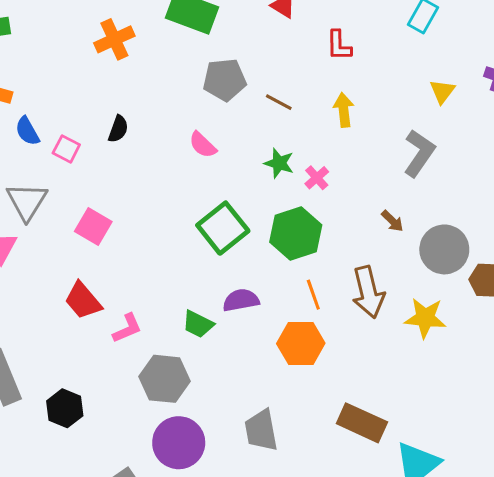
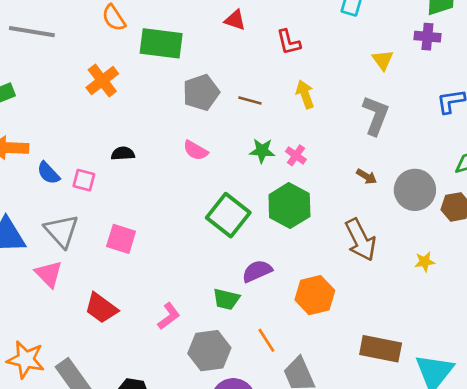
black semicircle: (118, 129) -> (123, 154), turned -100
orange line: (313, 295) -> (266, 340), moved
red trapezoid: (83, 301) -> (101, 308), moved
yellow star: (425, 318) -> (425, 262), moved, size x0.6

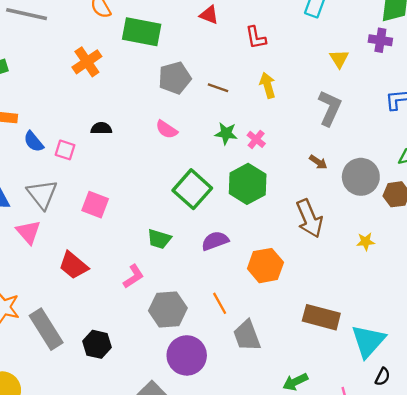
green trapezoid: (226, 299) -> (159, 239), moved

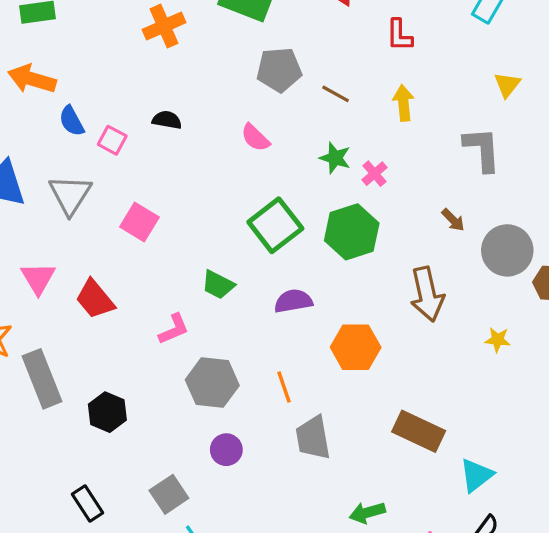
gray L-shape: (330, 108) -> (482, 149), turned -39
pink triangle: (28, 232) -> (38, 278), moved
cyan triangle: (368, 341) -> (476, 475), size x0.7
purple circle: (187, 355) -> (226, 450), size x0.6

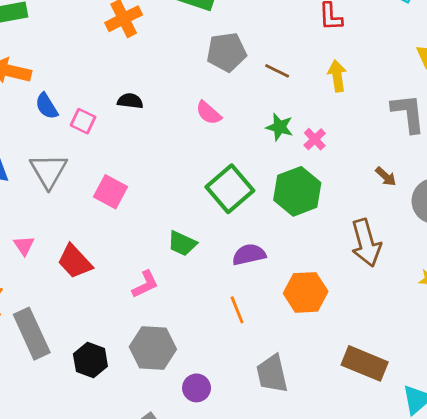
pink triangle: (38, 278) -> (24, 246), size x0.7
gray hexagon: (212, 383) -> (153, 348), moved
orange line: (284, 387) -> (237, 310), moved

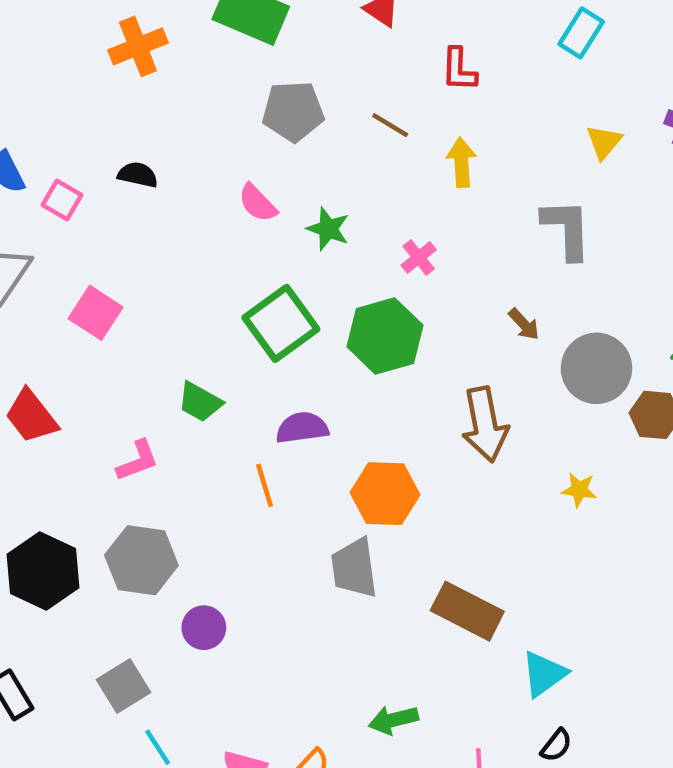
brown line: (277, 71) -> (390, 125), moved
green star: (280, 127) -> (328, 229), moved
orange line: (237, 310) -> (265, 485), moved
black hexagon: (90, 360) -> (43, 571), size x1.4
gray trapezoid: (272, 374) -> (354, 568), moved

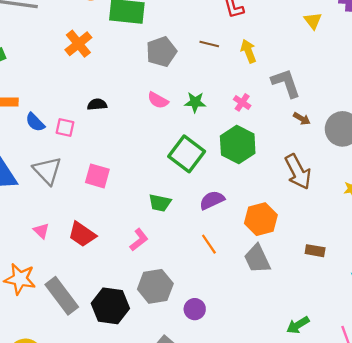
gray L-shape: (567, 229) -> (286, 83), moved
orange line: (265, 485) -> (209, 244), moved
brown rectangle: (467, 611) -> (315, 251), moved, size x0.6

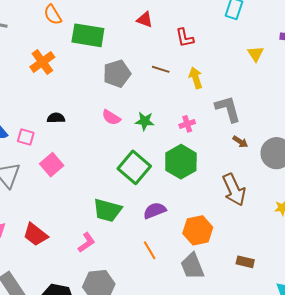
pink cross: (242, 102) -> (187, 124), turned 35
pink square: (97, 176) -> (52, 165), moved, turned 30
green trapezoid: (160, 203) -> (107, 210), size x1.4

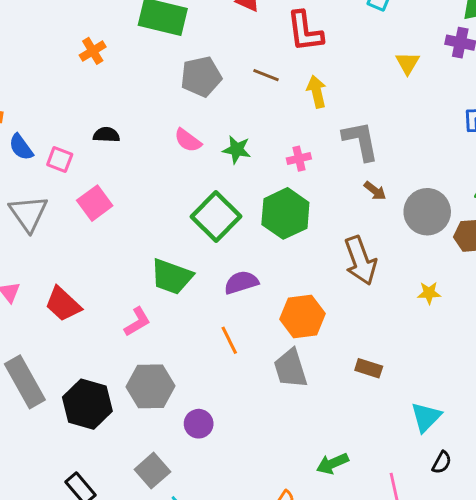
red L-shape: (185, 38) -> (305, 31), size x1.4
orange cross: (42, 62) -> (93, 51), size x0.7

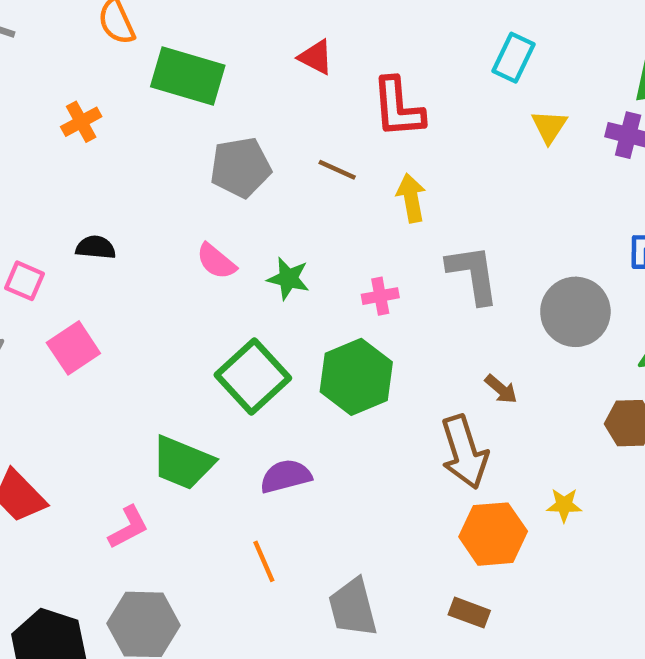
yellow triangle: (408, 63) -> (549, 127), moved
brown arrow: (375, 191) -> (501, 389), moved
gray circle: (427, 212) -> (575, 312), moved
orange hexagon: (303, 316) -> (493, 534), moved

